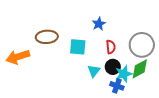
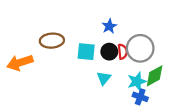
gray circle: (142, 45) -> (140, 48), moved
black circle: (113, 67) -> (109, 52), moved
blue cross: (117, 86) -> (140, 97), moved

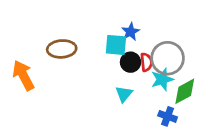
cyan square: (86, 52) -> (116, 45), moved
orange arrow: (20, 63) -> (23, 75), turned 80
cyan star: (137, 81) -> (162, 79), moved

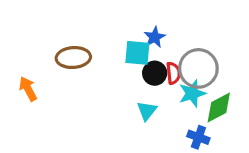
orange arrow: (23, 75) -> (28, 89), size x0.7

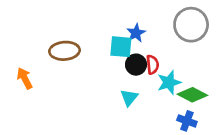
gray circle: (198, 68) -> (191, 25), moved
green diamond: (219, 108) -> (192, 95), turned 56
blue cross: (198, 137) -> (187, 121), moved

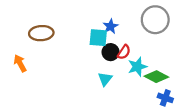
brown ellipse: (65, 51) -> (41, 33), moved
red semicircle: (153, 65) -> (124, 52), turned 40
blue cross: (187, 121) -> (165, 98), moved

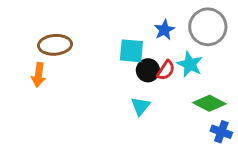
blue star: (111, 26) -> (164, 30), moved
orange arrow: (20, 63) -> (38, 75), moved, turned -144
cyan star: (137, 67) -> (190, 64), moved, turned -30

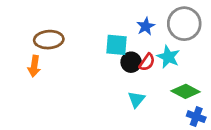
cyan triangle: (140, 106) -> (136, 99), moved

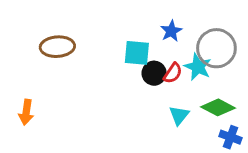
gray circle: (184, 24) -> (216, 48), moved
orange arrow: (34, 66) -> (26, 112), moved
cyan triangle: (136, 99) -> (179, 115), moved

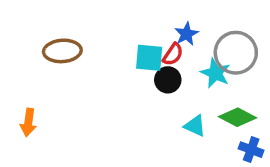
red semicircle: (173, 73) -> (173, 54), moved
cyan triangle: (179, 115) -> (195, 126), turned -45

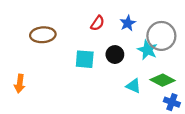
red semicircle: (173, 54) -> (97, 23), moved
cyan square: (149, 58) -> (85, 59), moved

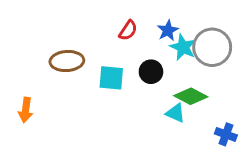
brown ellipse: (43, 35) -> (67, 61), moved
cyan star: (147, 50) -> (183, 47), moved
green diamond: (163, 80) -> (191, 96), moved

